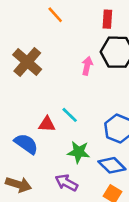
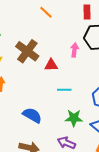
cyan line: (70, 115) -> (64, 90), turned -40
red triangle: (47, 124) -> (51, 65), moved

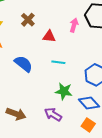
brown cross: (27, 51) -> (28, 20), size x0.6
blue semicircle: (32, 115) -> (23, 64), moved

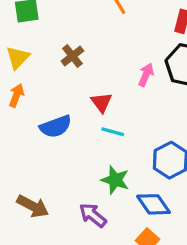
red triangle: (49, 36) -> (101, 102), moved, turned 40
blue semicircle: (23, 64) -> (56, 127), turned 114

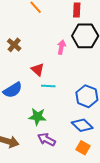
green star: (115, 180) -> (37, 117), moved

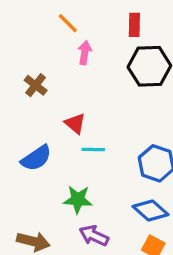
pink arrow: (61, 47) -> (85, 53), moved

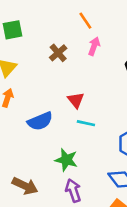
brown cross: (36, 85) -> (58, 53), moved
purple arrow: (94, 236) -> (73, 191), turned 35

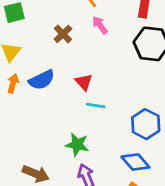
pink arrow: (94, 46) -> (100, 25), turned -54
blue semicircle: (40, 121) -> (42, 80), moved

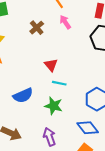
blue semicircle: (42, 80) -> (23, 95), moved
green star: (77, 145) -> (54, 106), moved

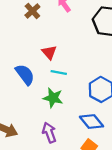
blue semicircle: (23, 95) -> (25, 75), moved, turned -102

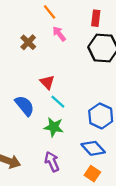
cyan line: (59, 73) -> (58, 102), turned 35

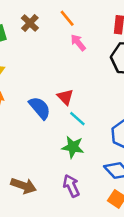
brown cross: (28, 42) -> (30, 23), moved
blue semicircle: (25, 106) -> (40, 108), moved

